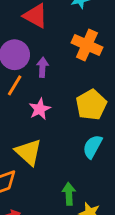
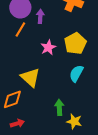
pink star: (40, 109) -> (48, 47), moved

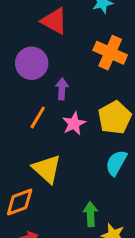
purple arrow: (40, 16) -> (62, 89), moved
orange line: (20, 29) -> (38, 118), moved

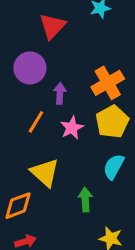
red triangle: (54, 21) -> (52, 26), turned 44
orange cross: (110, 53) -> (108, 83), moved, turned 36
green arrow: (91, 214) -> (85, 200), moved

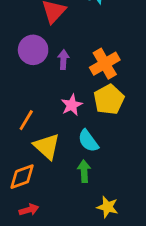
purple arrow: (60, 93) -> (63, 60), moved
orange line: (36, 122) -> (26, 120), moved
cyan semicircle: (114, 167) -> (88, 141), moved, turned -65

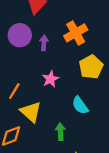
orange cross: (105, 64) -> (76, 33), moved
yellow pentagon: (109, 99) -> (91, 67), moved
cyan semicircle: (88, 141) -> (80, 105), moved

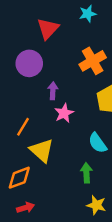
purple arrow: (44, 43) -> (53, 91), moved
green arrow: (60, 132) -> (86, 173), moved

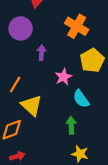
orange cross: (93, 61) -> (77, 26), turned -30
pink star: (64, 113) -> (63, 77), moved

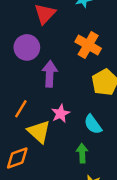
purple arrow: (41, 53) -> (50, 74), size x1.5
pink star: (63, 77) -> (61, 114), moved

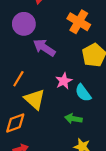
purple arrow: (50, 74) -> (44, 48), turned -60
pink star: (61, 114) -> (64, 81), moved
green arrow: (82, 153) -> (73, 119), turned -77

